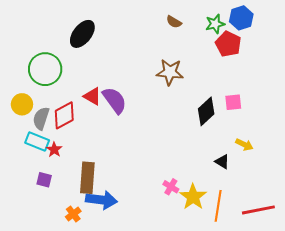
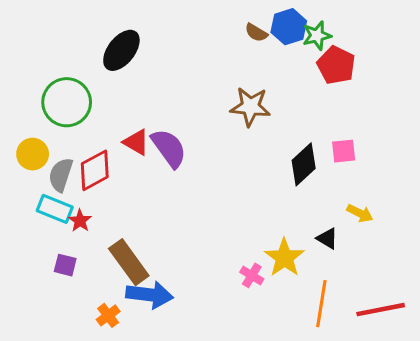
blue hexagon: (241, 18) -> (289, 27), moved
brown rectangle: (87, 178) -> (129, 262), turned -40
yellow star: (193, 197) -> (284, 258), moved

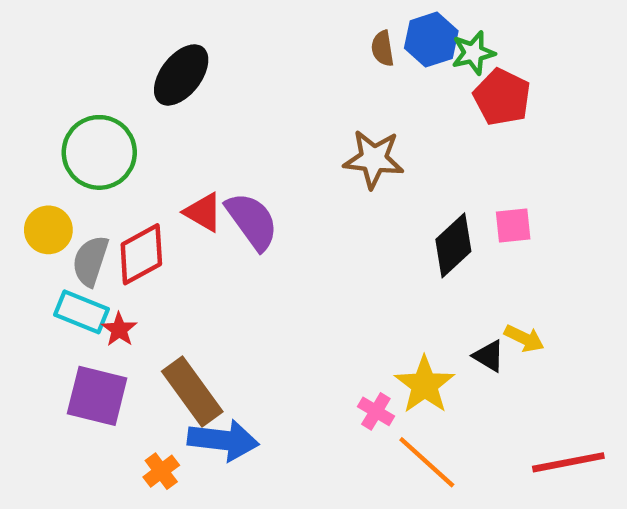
brown semicircle: (256, 33) -> (383, 48), turned 50
yellow arrow: (360, 213) -> (524, 338), moved
purple square: (65, 265) -> (97, 396), size x1.8
orange line: (321, 304) -> (427, 462), moved, turned -57

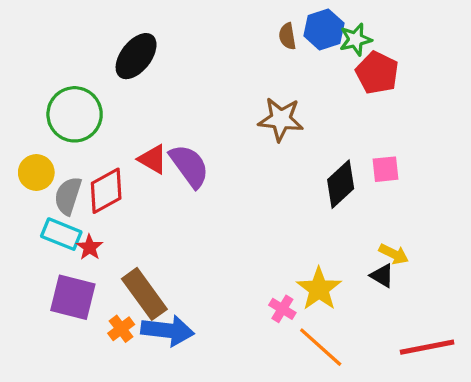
black triangle: (489, 356) -> (382, 276), moved
orange cross: (161, 471) -> (121, 329), moved

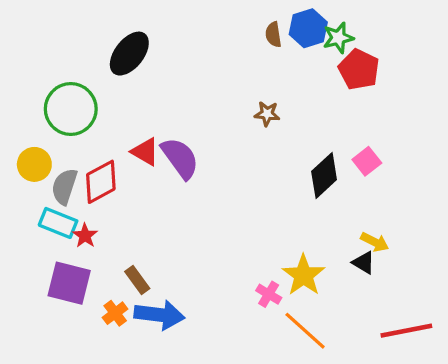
brown star: (281, 119) -> (267, 114), size x0.6
pink square: (385, 169) -> (367, 161), turned -32
brown rectangle: (144, 294) -> (137, 280), size x0.6

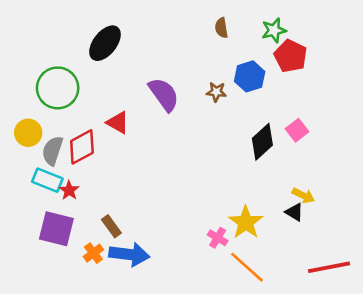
blue hexagon: (308, 28) -> (250, 76), moved
purple semicircle: (180, 158) -> (164, 94), moved

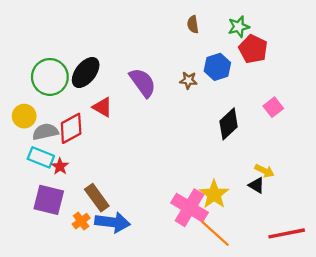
black ellipse: (105, 43) -> (86, 73), moved
pink square: (297, 130) -> (273, 107), moved
gray semicircle: (52, 151) -> (45, 132), turned 60
brown rectangle: (111, 226) -> (97, 198), size x1.4
pink cross: (218, 238) -> (190, 208), size x2.0

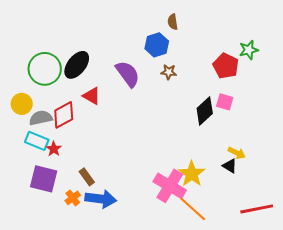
green star: (239, 27) -> (249, 50), moved
red pentagon: (253, 49) -> (226, 66), moved
blue hexagon: (217, 67) -> (157, 45), moved
pink square: (273, 107) -> (225, 102), moved, turned -36
brown rectangle: (97, 198) -> (87, 177), size x0.7

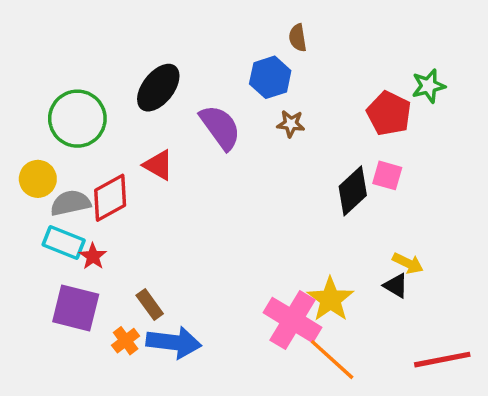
black ellipse: (77, 65) -> (158, 88), moved

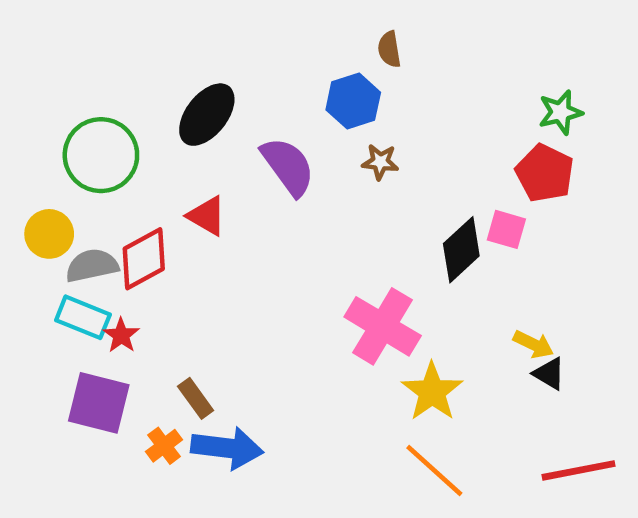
red pentagon: (389, 113) -> (545, 173), moved
black triangle: (396, 286) -> (549, 374), moved
pink cross: (293, 320) -> (383, 326), moved

